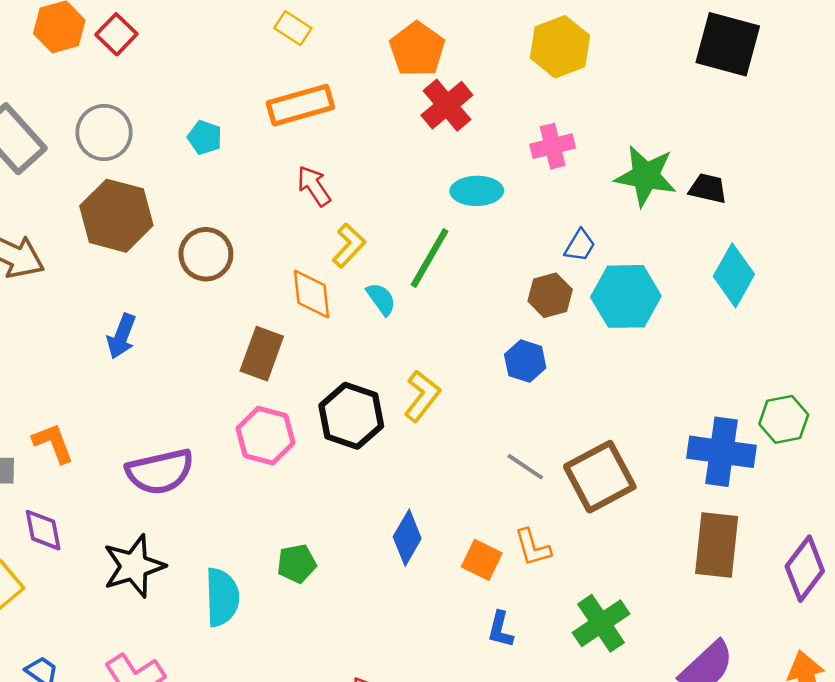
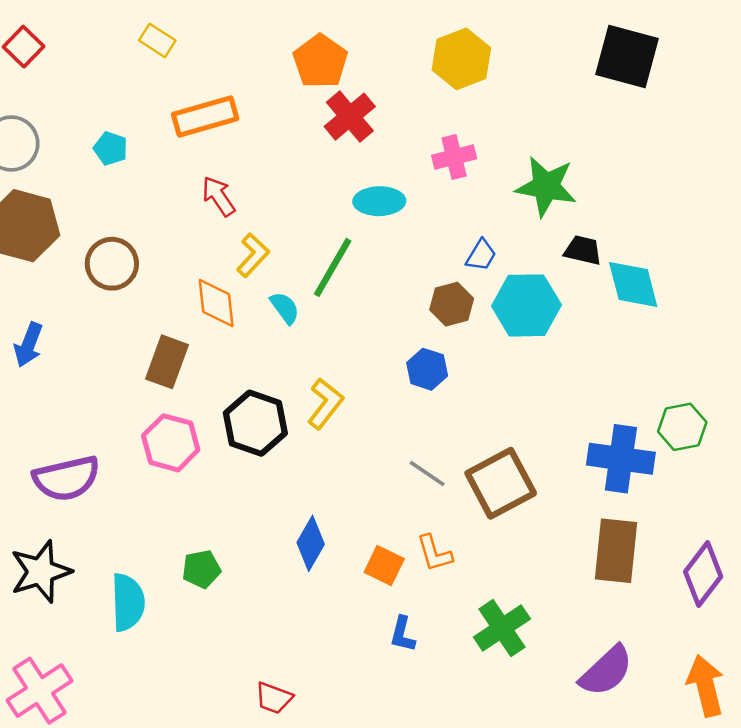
yellow rectangle: (293, 28) -> (157, 40), moved
black trapezoid: (708, 188) -> (583, 250), moved
cyan diamond: (734, 275) -> (633, 285), turned -44

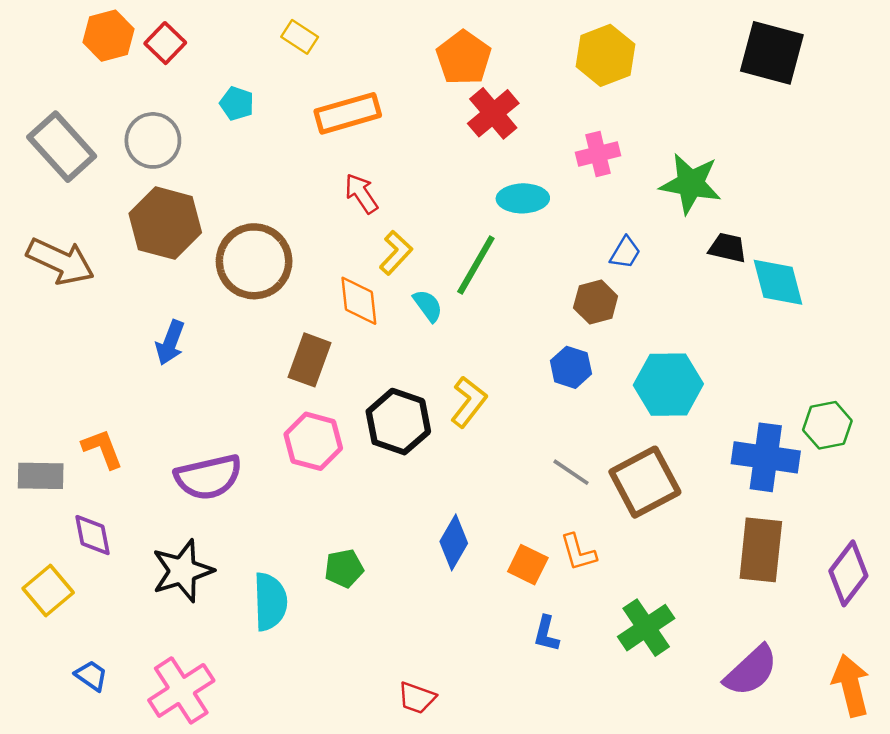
cyan pentagon: (111, 148) -> (237, 103), moved
brown circle: (112, 264) -> (254, 261), size x1.4
cyan hexagon: (526, 305) -> (668, 385), moved

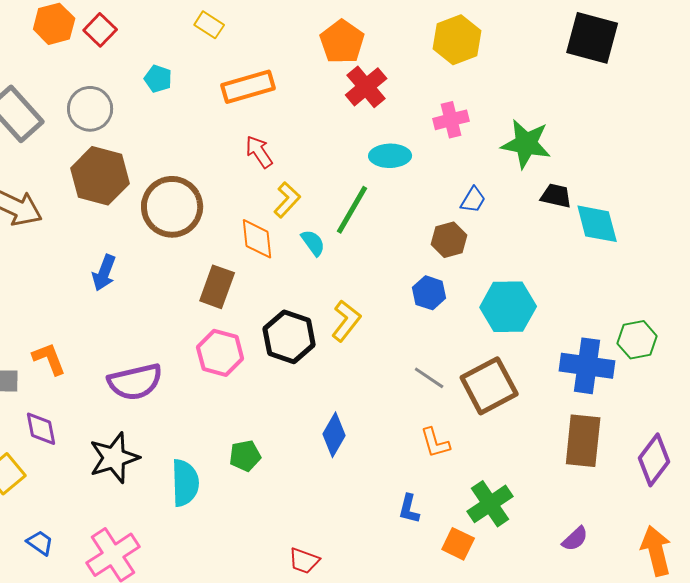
orange square: (528, 565) -> (458, 544), moved
purple semicircle: (751, 671) -> (575, 539), size x0.6

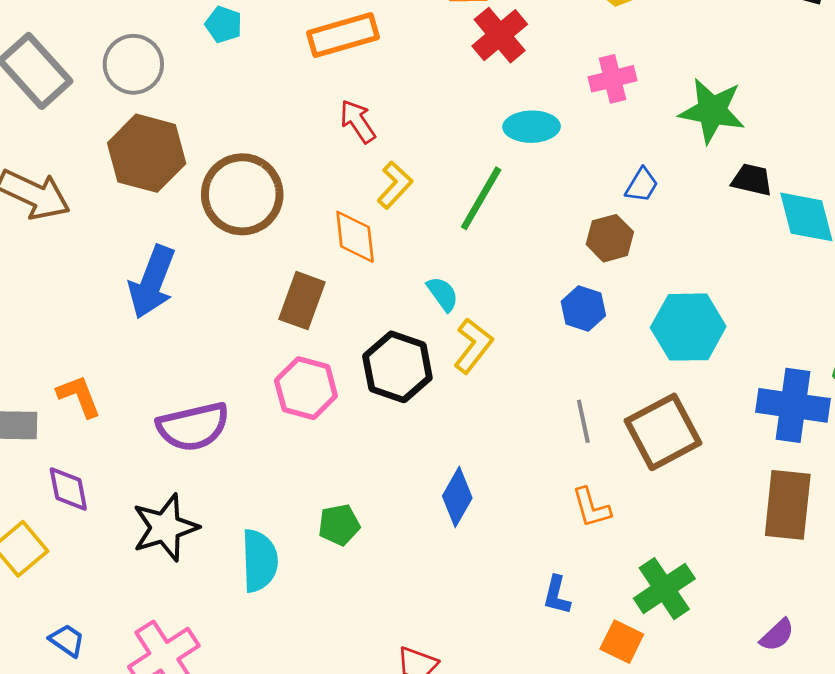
cyan semicircle: (313, 243) -> (443, 294), moved
blue arrow: (104, 273) -> (152, 282), size x1.5
gray line: (429, 378) -> (583, 421), turned 44

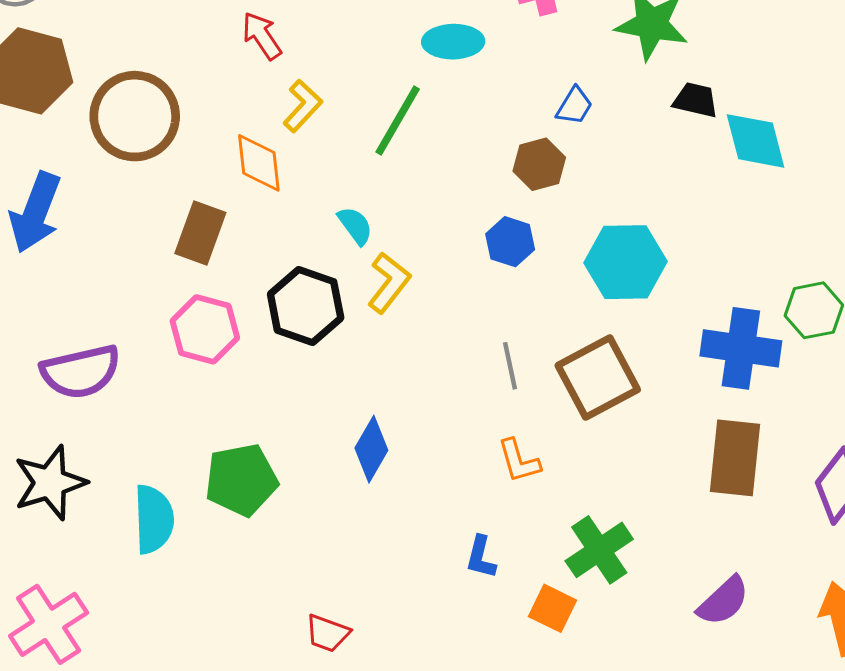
green pentagon: (339, 525) -> (241, 480), size x1.6
purple semicircle: (777, 635) -> (723, 601), size x1.4

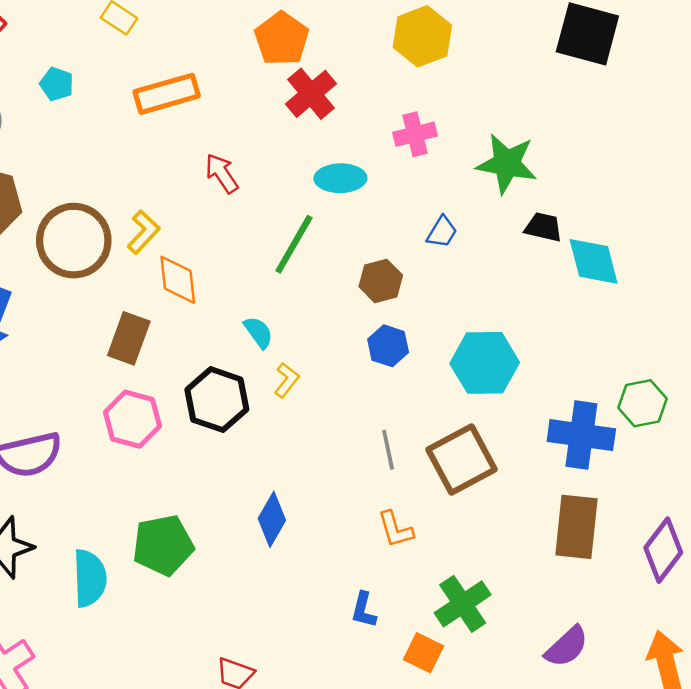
red arrow: (262, 36) -> (222, 173), moved
yellow L-shape: (303, 106) -> (143, 232), moved
brown hexagon: (539, 164) -> (381, 281), moved
yellow L-shape: (389, 283) -> (287, 380), size x0.7

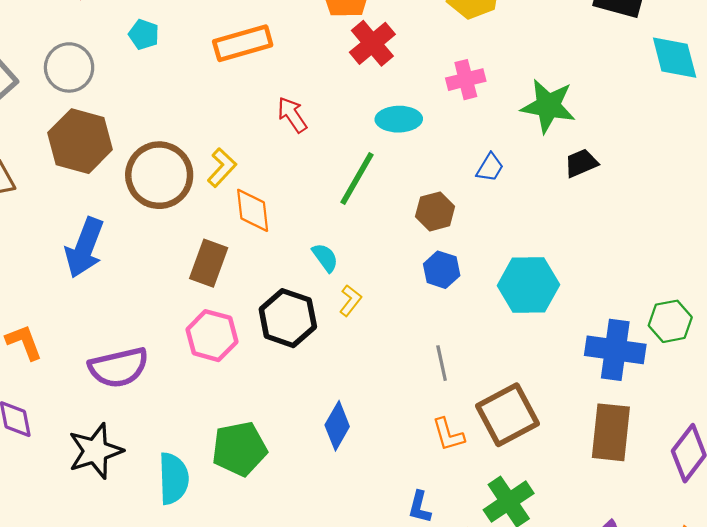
black trapezoid: (543, 227) -> (581, 163), turned -36
cyan diamond: (594, 261) -> (675, 58), moved
brown square: (461, 460) -> (508, 415), moved

